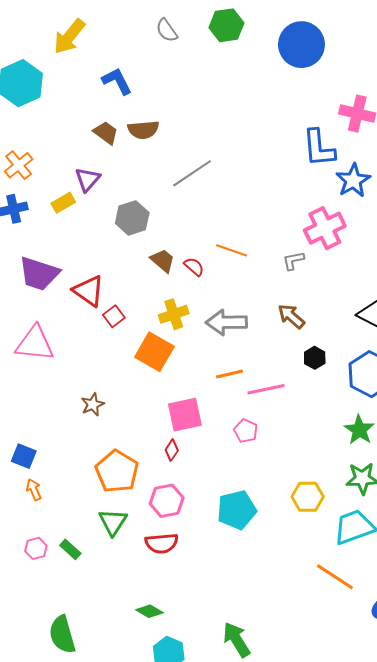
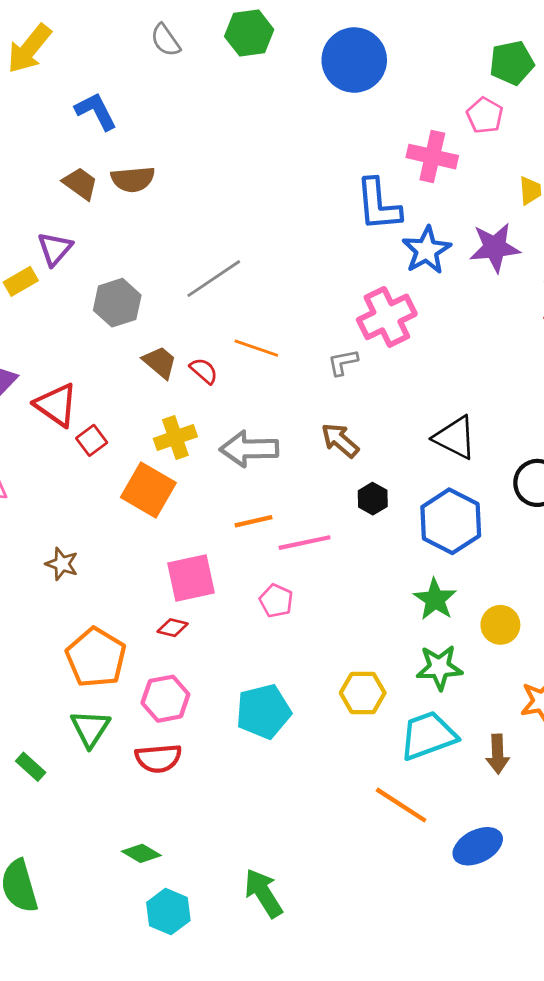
gray line: (192, 173) -> (214, 279), moved
brown star: (93, 404) -> (62, 564), turned -30
red diamond: (172, 450) -> (173, 628), turned 70

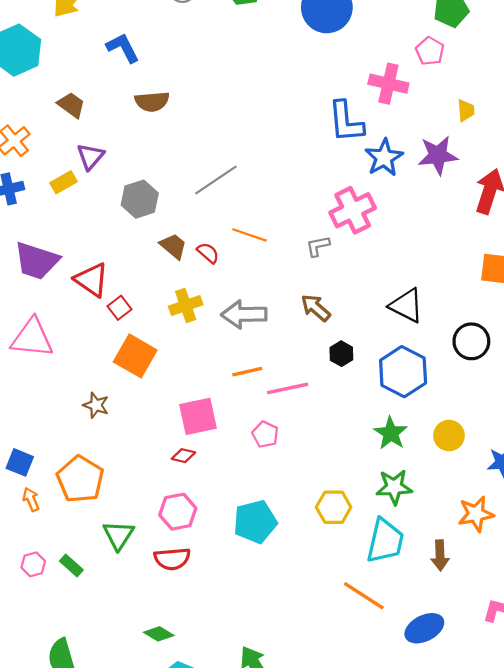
brown trapezoid: (80, 183) -> (71, 105), moved
orange square: (148, 490) -> (135, 356), moved
yellow circle: (500, 625) -> (449, 435), moved
orange pentagon: (96, 657) -> (80, 479), moved
cyan trapezoid: (428, 736) -> (385, 541), turned 123

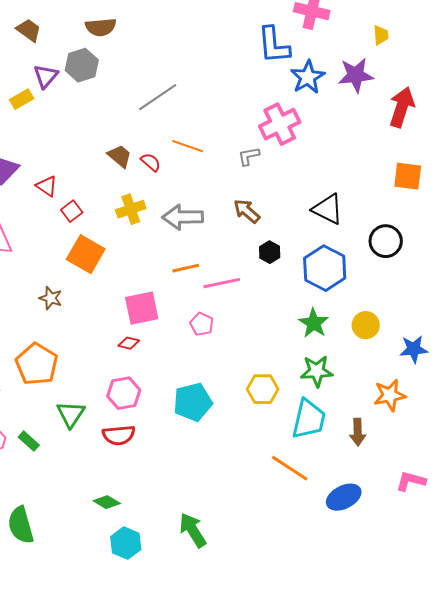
gray hexagon: (140, 199) -> (82, 65), moved
red triangle: (92, 280) -> (47, 186), size x0.7

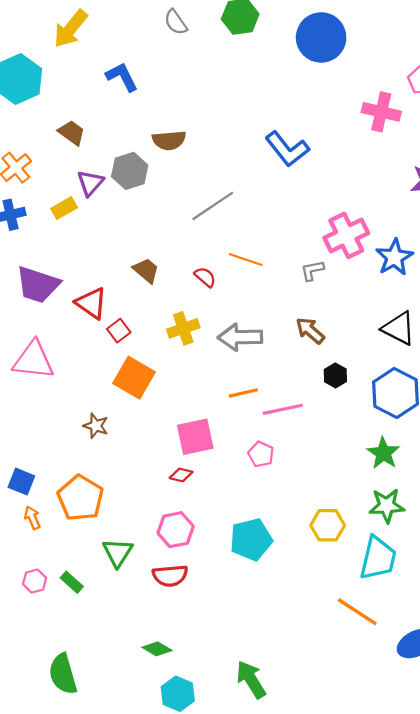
brown semicircle: (101, 27) -> (169, 140), moved
blue L-shape: (274, 45) -> (287, 149), moved, turned -33
blue star: (308, 77) -> (394, 257), moved
brown trapezoid: (120, 156) -> (146, 270), moved
red triangle: (47, 186) -> (91, 303), size x1.4

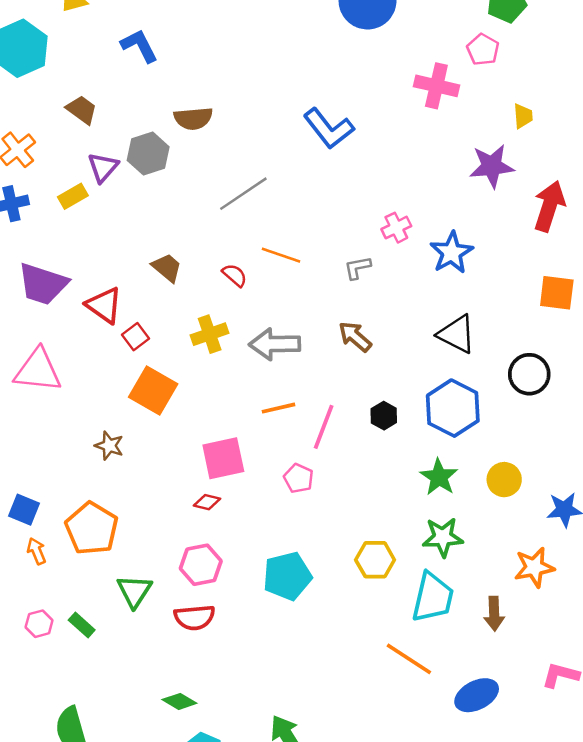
pink cross: (346, 235) -> (396, 228), size x0.6
black hexagon: (335, 375) -> (384, 416), moved
pink line: (283, 409) -> (324, 427), turned -57

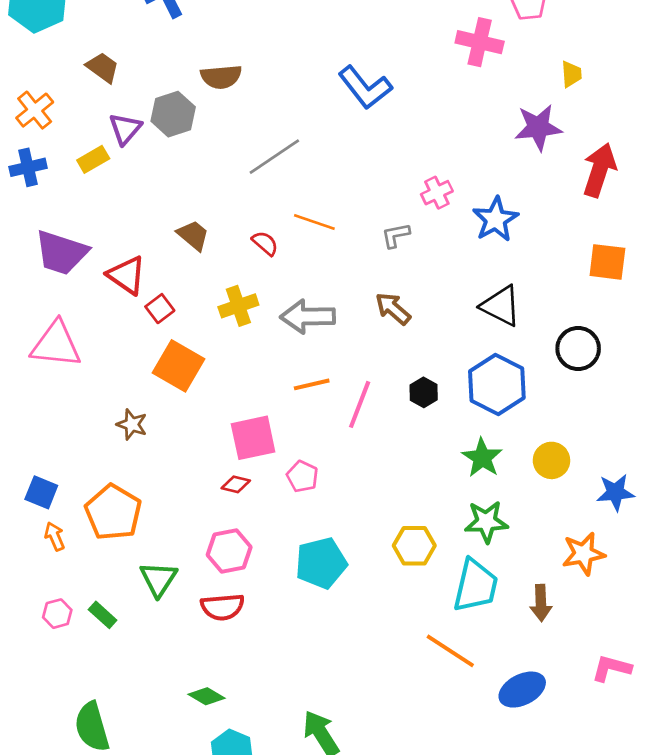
pink pentagon: (299, 478) -> (302, 476), moved

